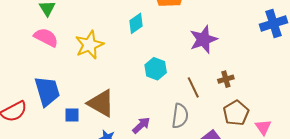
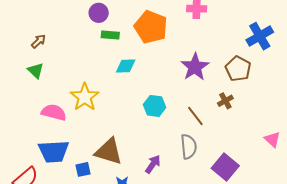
cyan diamond: (136, 23) -> (126, 66), turned 45
pink semicircle: (46, 37) -> (54, 112), moved
blue trapezoid: (47, 91) -> (54, 151), turned 116
brown pentagon: (236, 113) -> (238, 69), moved

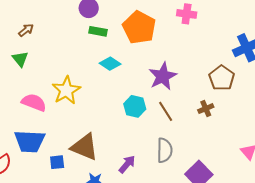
cyan diamond: (126, 66) -> (110, 64), turned 30
purple star: (195, 67) -> (163, 76), moved
brown line: (195, 116) -> (166, 111), moved

